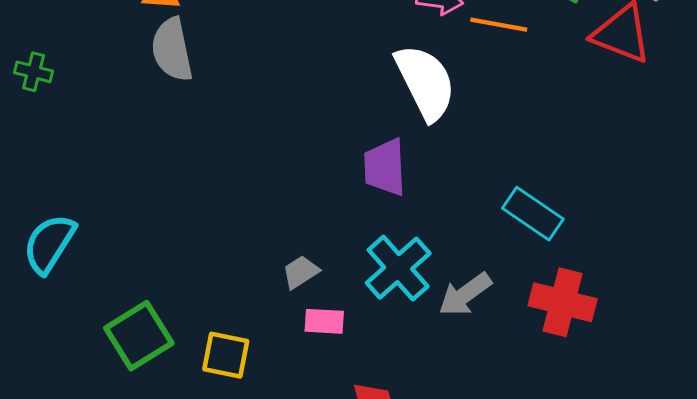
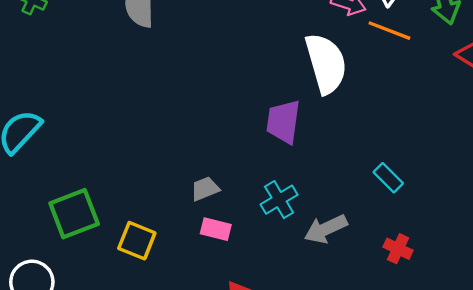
cyan rectangle: (533, 214) -> (388, 178), size x0.7
cyan cross: (398, 268) -> (279, 200), size x0.7
red cross: (563, 302) -> (398, 249), size x0.6

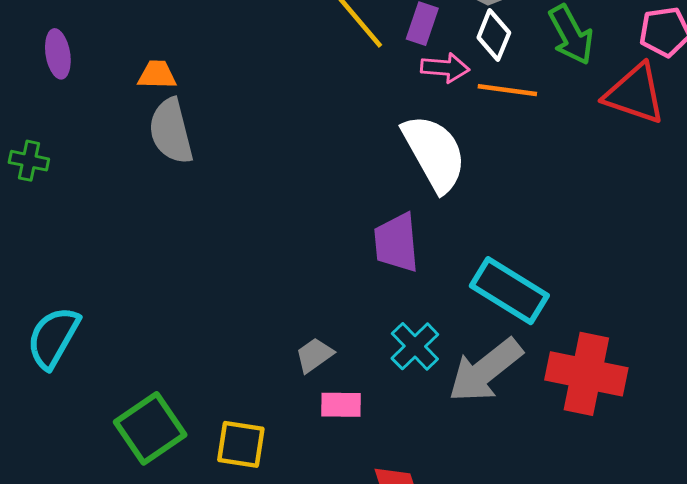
cyan rectangle: (388, 178) -> (509, 291), moved, size x1.8
gray arrow: (326, 229) -> (485, 370), size x1.4
red cross: (398, 249) -> (586, 374), size x2.0

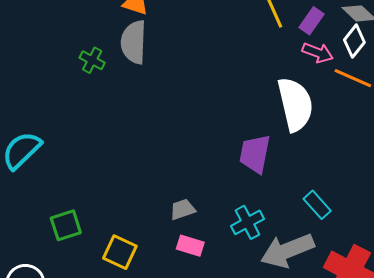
green cross: (29, 161) -> (92, 60), moved
cyan rectangle: (509, 291) -> (317, 205), size x0.6
green square: (150, 428) -> (66, 225), size x0.7

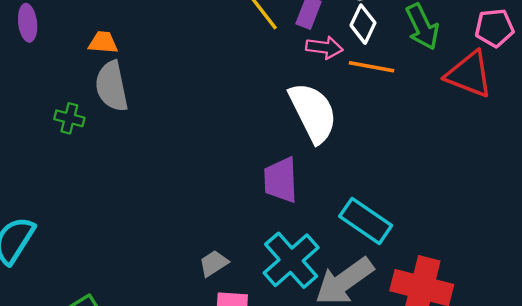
cyan rectangle: (317, 205) -> (366, 221), size x1.5
cyan cross: (247, 222) -> (291, 260), size x1.5

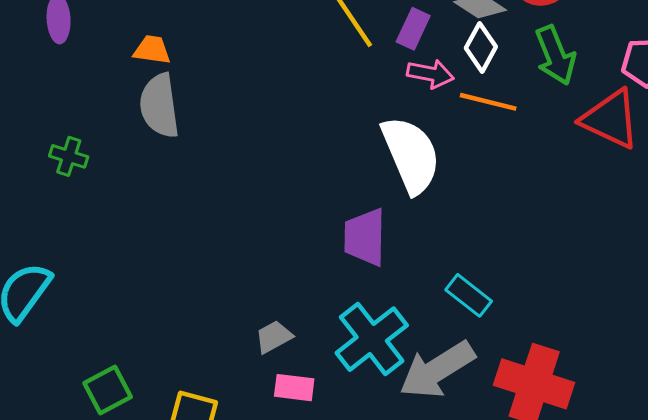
green cross: (69, 118) -> (69, 156), moved
cyan rectangle: (366, 221) -> (469, 295), size x0.7

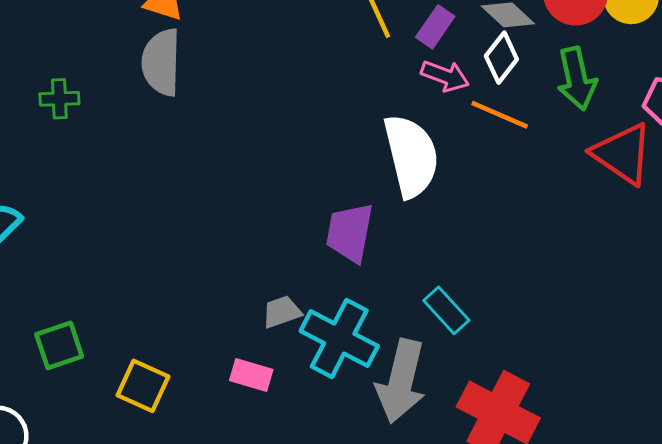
green cross: (69, 156) -> (59, 99), turned -30
gray trapezoid: (274, 337) -> (282, 312), moved
cyan cross: (372, 339) -> (339, 338), turned -34
gray arrow: (437, 370) -> (401, 381), turned -54

